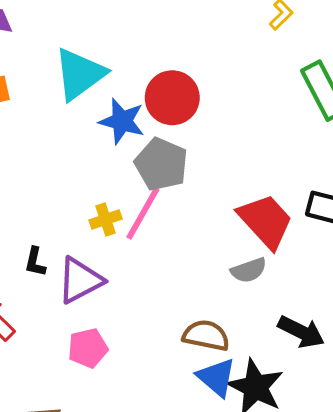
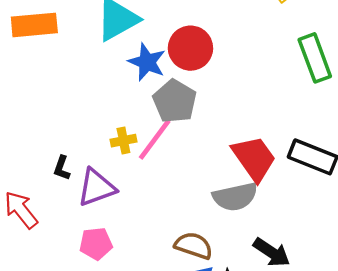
gray semicircle: (249, 270) -> (235, 197), size x1.5

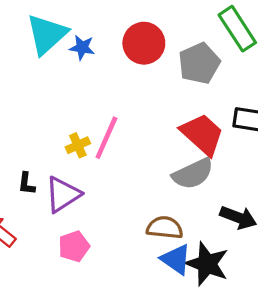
red circle: (190, 48) -> (144, 43), moved
blue star: (147, 62) -> (82, 48), moved, size x0.7
gray pentagon: (175, 101) -> (199, 63), moved, turned 30

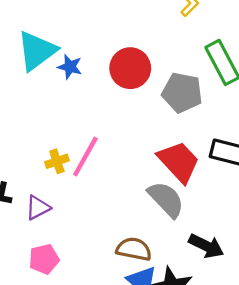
gray pentagon: (199, 63) -> (182, 93), turned 30
gray semicircle: (193, 174) -> (166, 199), turned -114
purple triangle: (63, 194) -> (38, 208), size x0.7

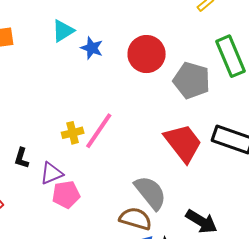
cyan triangle: (37, 51) -> (63, 31), size x0.6
gray semicircle: (166, 199) -> (150, 193), moved
pink pentagon: (44, 259) -> (66, 194), moved

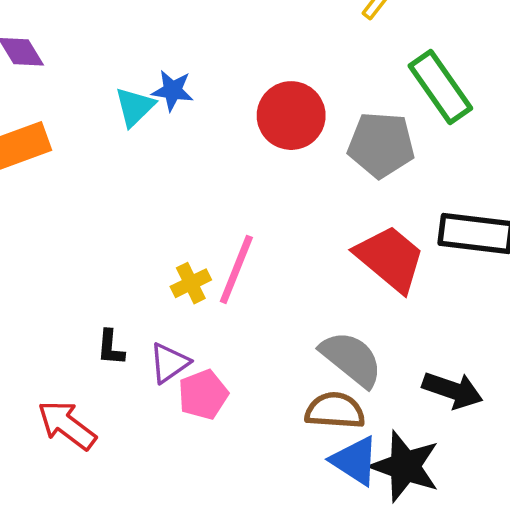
blue star: (92, 48) -> (173, 90), moved

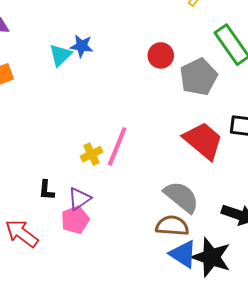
red circle: (291, 116) -> (161, 55), moved, size x0.7
gray pentagon: (381, 145) -> (199, 77), turned -30
pink pentagon: (203, 395) -> (75, 220), moved

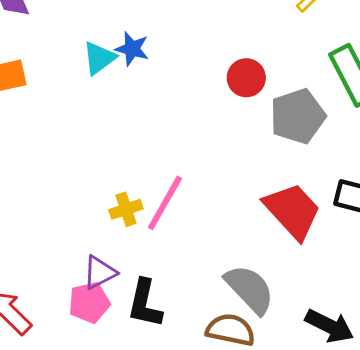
black L-shape: (46, 190) -> (145, 304), moved, size x1.6

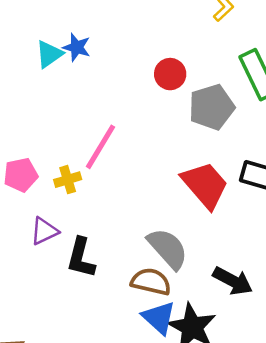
pink line: (165, 203) -> (101, 147), moved
pink pentagon: (89, 303) -> (21, 175), moved

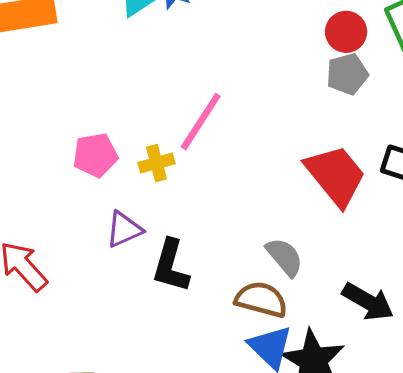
red circle: (170, 74) -> (346, 32), moved
gray pentagon: (212, 107) -> (347, 74), size x0.7
gray semicircle: (168, 249) -> (284, 257), size x0.7

